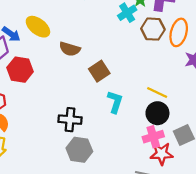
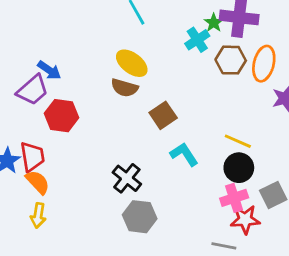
yellow ellipse: (38, 27) -> (132, 63), moved
cyan L-shape: (115, 102) -> (184, 154), turned -50
black cross: (70, 120) -> (127, 178), turned 35

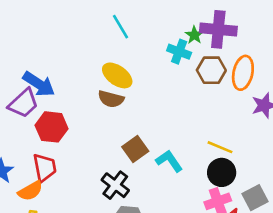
cyan cross: (197, 40) -> (179, 52), turned -35
blue arrow: (49, 70) -> (39, 84), size x1.4
brown square: (163, 115) -> (135, 149), moved
red trapezoid: (32, 157) -> (45, 168), moved
orange semicircle: (38, 182) -> (30, 191), turned 105

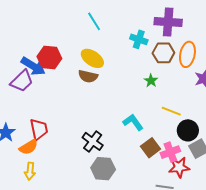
green star: (194, 35) -> (151, 81), moved
red hexagon: (52, 127) -> (49, 58), moved
brown square: (135, 149) -> (150, 148), moved
black circle: (222, 172) -> (188, 130), moved

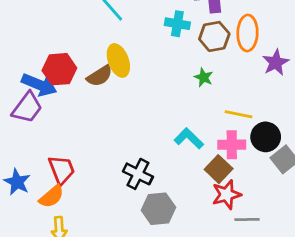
yellow ellipse: (92, 58) -> (118, 60), turned 45
brown semicircle: (88, 76) -> (100, 76), moved, turned -36
pink cross: (170, 152) -> (232, 145), moved, turned 30
red star: (179, 167) -> (226, 195), moved

